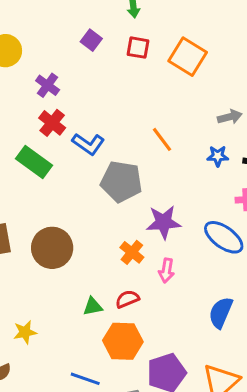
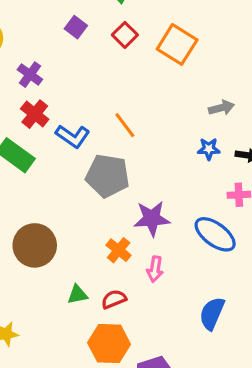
red square: (138, 48) -> (125, 35), turned 35
orange line: (162, 139) -> (125, 125), moved
green triangle: (93, 307) -> (77, 294), moved

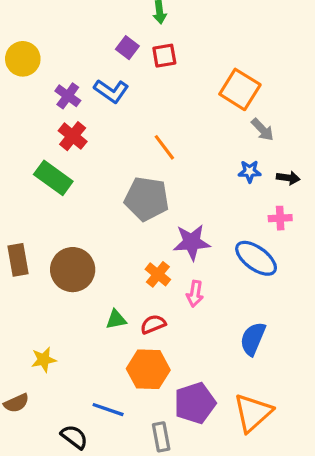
purple square: (76, 27) -> (127, 48), moved
red square: (125, 35) -> (164, 56), turned 35
orange square: (177, 44) -> (240, 89), moved
gray arrow: (221, 108) -> (262, 130), turned 60
blue L-shape: (73, 136) -> (111, 91), moved

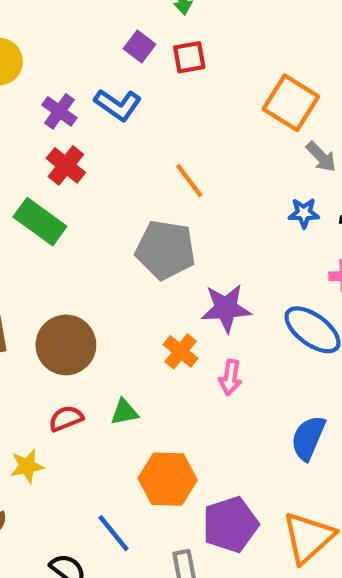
red semicircle: (153, 324) -> (66, 419), moved
blue line: (108, 410) -> (114, 533), turned 32

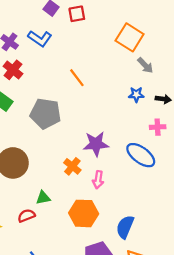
gray pentagon: (165, 250) -> (45, 114), moved
red semicircle: (66, 419) -> (26, 216), moved
blue semicircle: (308, 438) -> (125, 227), moved
orange hexagon: (168, 479) -> (84, 213), moved

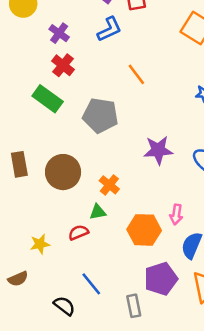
blue L-shape: (40, 38) -> (109, 29), moved, turned -60
orange cross: (72, 166) -> (109, 185), moved
pink arrow: (98, 180) -> (176, 214), moved

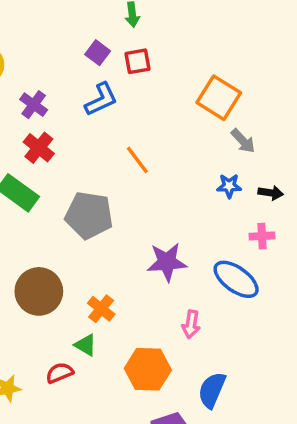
green triangle: (98, 212) -> (86, 345), turned 42
pink arrow: (176, 214) -> (191, 324), moved

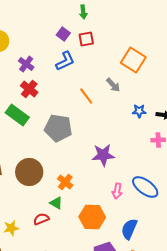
gray arrow: (243, 141) -> (113, 85), moved
blue ellipse: (236, 279) -> (145, 187), moved

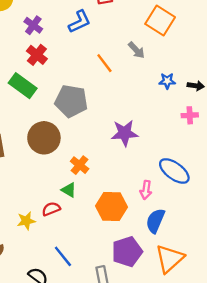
brown circle: (29, 172) -> (44, 138), moved
pink arrow: (117, 191) -> (146, 190), moved
yellow star: (11, 228) -> (26, 221), moved

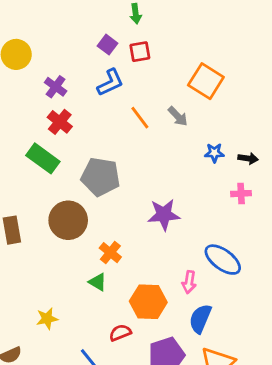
orange line: (104, 63) -> (140, 118), moved
red semicircle: (51, 209) -> (120, 333), moved

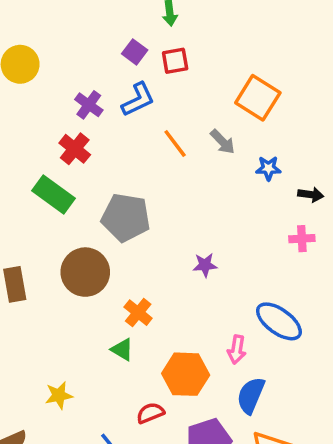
purple cross: (56, 87) -> (89, 105), moved
blue star: (214, 153) -> (268, 168), moved
purple star: (164, 215) -> (205, 265), size x0.6

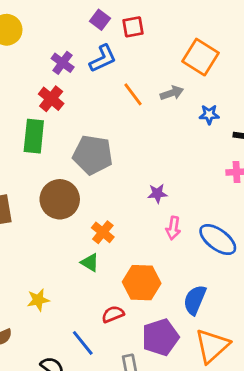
gray arrow: (223, 142) -> (172, 93), turned -65
green rectangle: (54, 195) -> (34, 136), turned 60
pink arrow: (237, 350) -> (173, 228), moved

